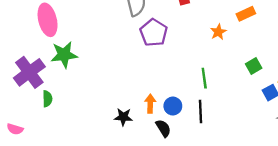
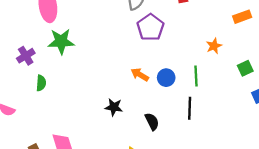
orange star: (218, 32) -> (214, 46), moved
purple cross: (29, 72) -> (26, 56), size x0.6
orange arrow: (150, 104) -> (140, 75), moved, turned -66
blue circle: (173, 106) -> (166, 78), moved

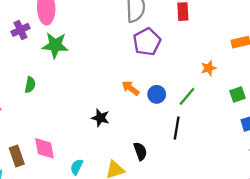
purple cross: (26, 56) -> (20, 30), moved
green line: (196, 76) -> (187, 96), turned 36
black semicircle: (152, 121) -> (140, 151), moved

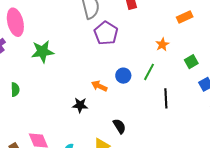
green star: (55, 45) -> (42, 52), moved
orange arrow: (130, 88) -> (99, 86), moved
black line: (177, 128) -> (166, 98), moved

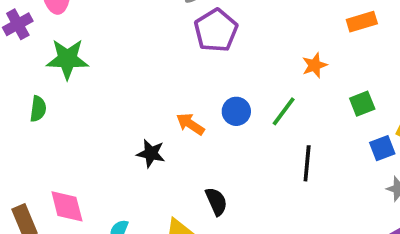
green star: (42, 52) -> (67, 59), moved

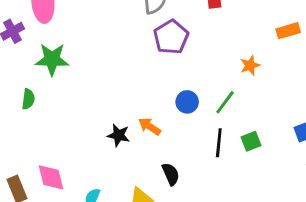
green square: (362, 104) -> (251, 141), moved
orange arrow: (190, 124) -> (150, 126), moved
black line: (307, 163) -> (219, 143), moved

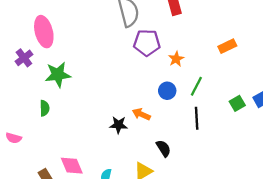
orange rectangle: (288, 31) -> (227, 46), moved
purple pentagon: (171, 37) -> (147, 43), turned -30
orange star: (250, 65) -> (176, 59), moved
green square: (251, 141) -> (237, 103), moved

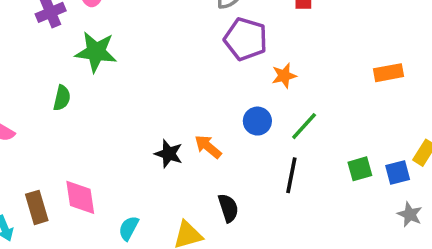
orange rectangle: (227, 46) -> (389, 73), moved

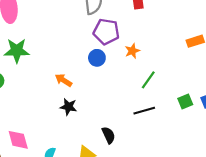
blue circle: (257, 121) -> (97, 58), moved
orange arrow: (208, 147) -> (63, 80), moved
black line: (291, 175) -> (144, 111), turned 70

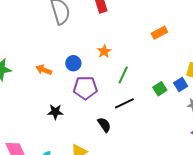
purple pentagon: (106, 32) -> (85, 88), moved
orange arrow: (63, 80) -> (44, 70), moved
black semicircle: (109, 135) -> (104, 125), moved

